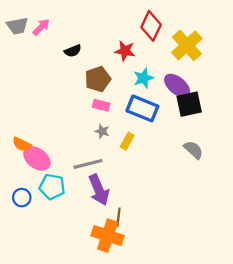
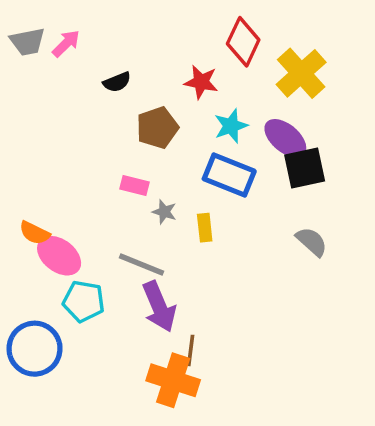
pink rectangle: (101, 105) -> (134, 186), moved
yellow rectangle: (127, 141) -> (205, 228), turned -35
gray line: (88, 164) -> (142, 264), turned 36
blue circle: (22, 198) -> (35, 349), moved, size x1.8

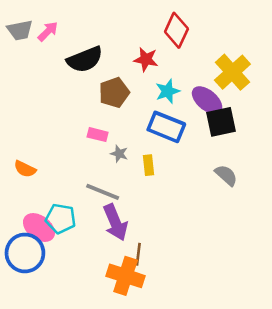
yellow cross: (301, 73) -> (232, 72), moved
black semicircle: (117, 82) -> (85, 59), size x1.8
pink ellipse: (59, 256) -> (39, 228), moved

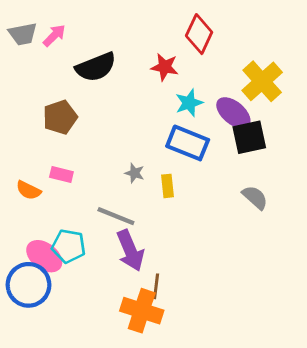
brown pentagon: (114, 93) -> (60, 117), moved
pink rectangle: (98, 135) -> (61, 174), moved

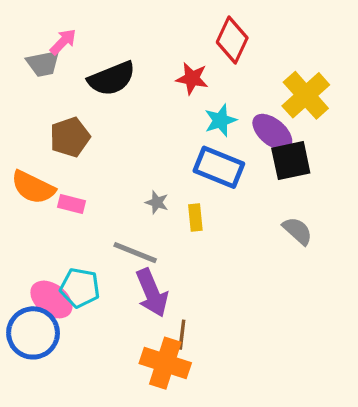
gray trapezoid: (23, 34) -> (43, 63), moved
orange semicircle: (28, 190) -> (33, 187), moved, size x1.5

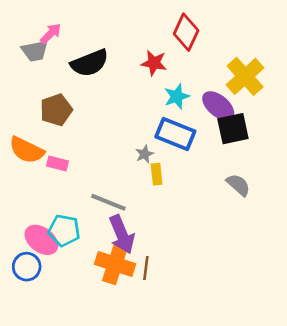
gray star: (157, 202) -> (145, 154), moved, turned 30
blue circle: (33, 333) -> (27, 267), size x0.7
orange cross: (165, 363) -> (115, 264), moved

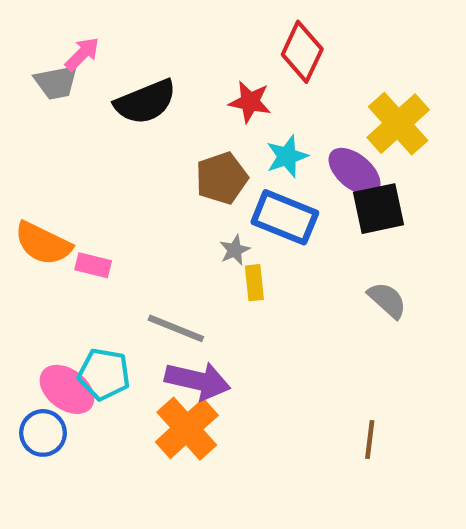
brown pentagon: (56, 110) -> (222, 178), moved
purple arrow: (122, 234) -> (198, 381), turned -54
orange cross: (115, 264) -> (187, 429), turned 30
brown line: (146, 268) -> (370, 440), moved

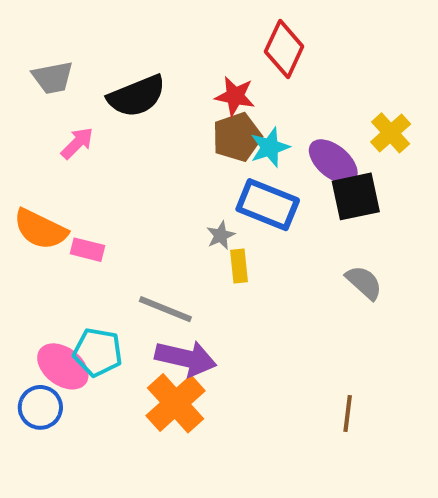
pink arrow: (82, 54) -> (77, 143), moved
yellow cross: (398, 124) -> (391, 133), moved, size x0.7
brown pentagon: (222, 178) -> (237, 137), moved

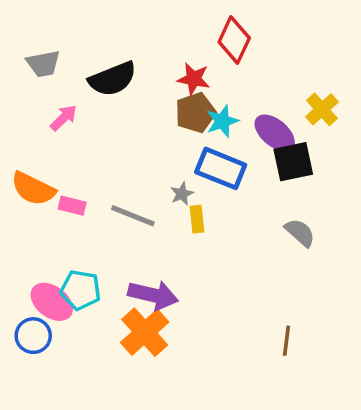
gray line: (165, 309) -> (133, 216), moved

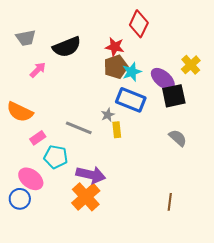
pink rectangle: (72, 206) -> (38, 138), moved, turned -49
cyan pentagon: (80, 290) -> (56, 157), moved

